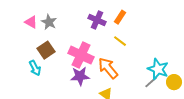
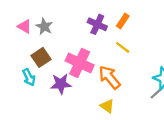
purple star: (80, 76) -> (61, 84), moved

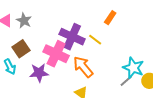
orange rectangle: (123, 21) -> (110, 18), moved
purple cross: (97, 24) -> (72, 37), moved, size x1.4

